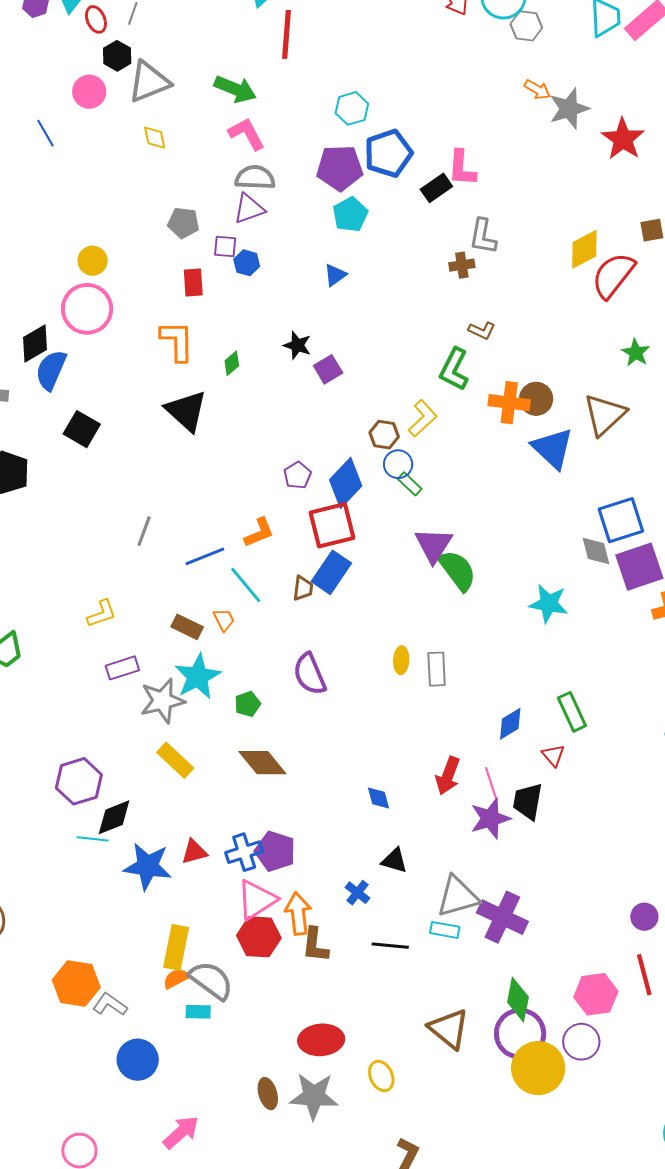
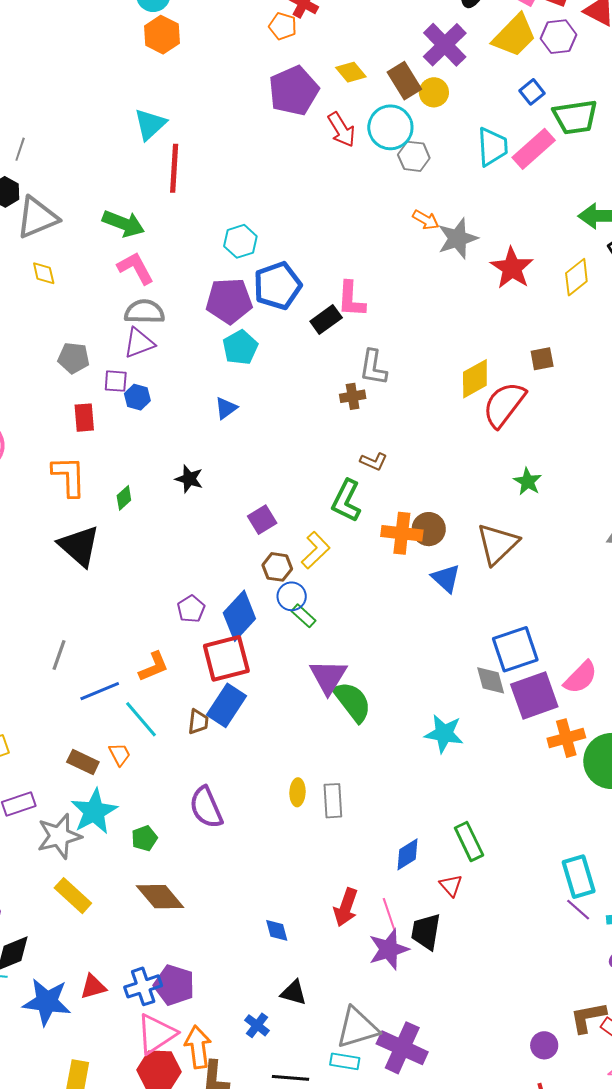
purple square: (328, 369) -> (262, 520), moved
blue triangle: (553, 448) -> (446, 578), size x0.7
gray line: (144, 531) -> (59, 655), moved

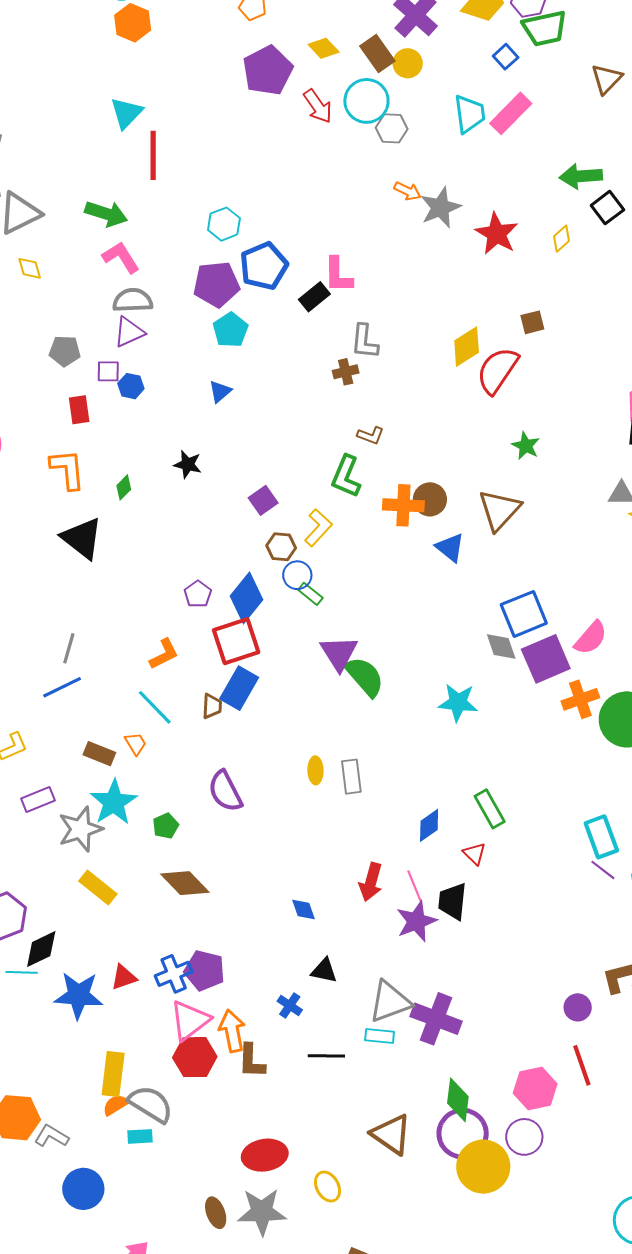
green trapezoid: (575, 117) -> (545, 28), moved
yellow diamond: (576, 277) -> (562, 239), size x0.7
blue line: (100, 691) -> (62, 687), moved

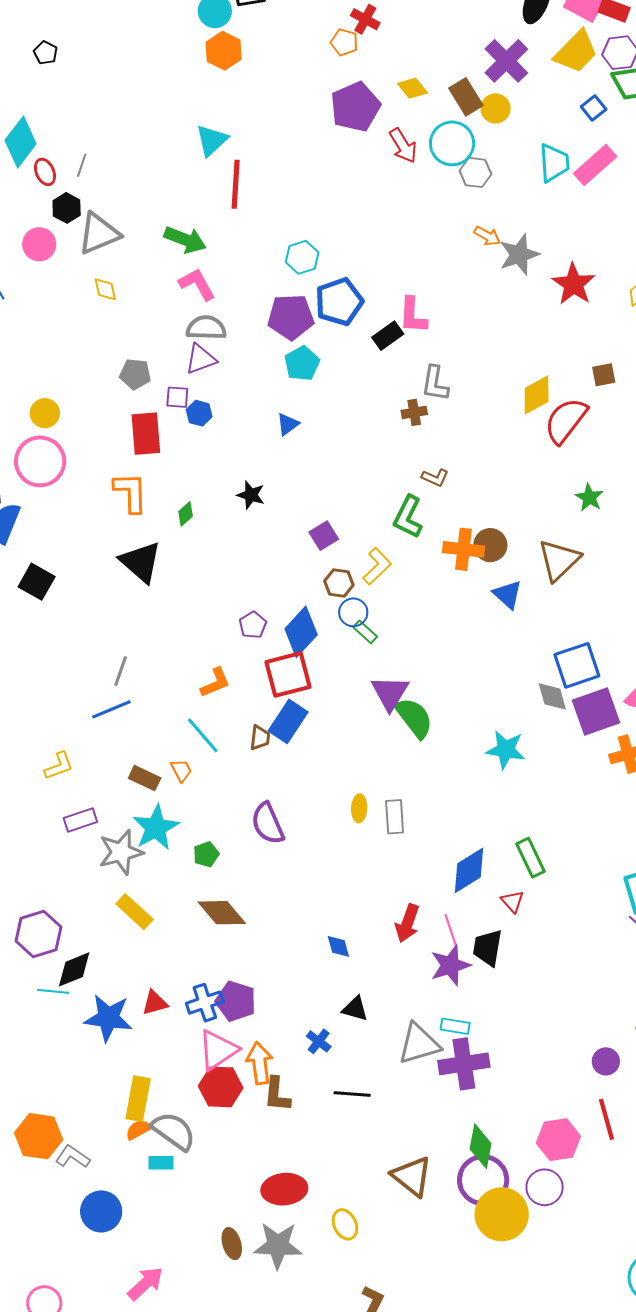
red rectangle: (79, 410) -> (146, 434), size x1.5
blue diamond: (429, 825) -> (469, 870), size x1.4
purple cross: (436, 1019) -> (464, 1064), turned -33
cyan rectangle: (380, 1036) -> (455, 1026), moved

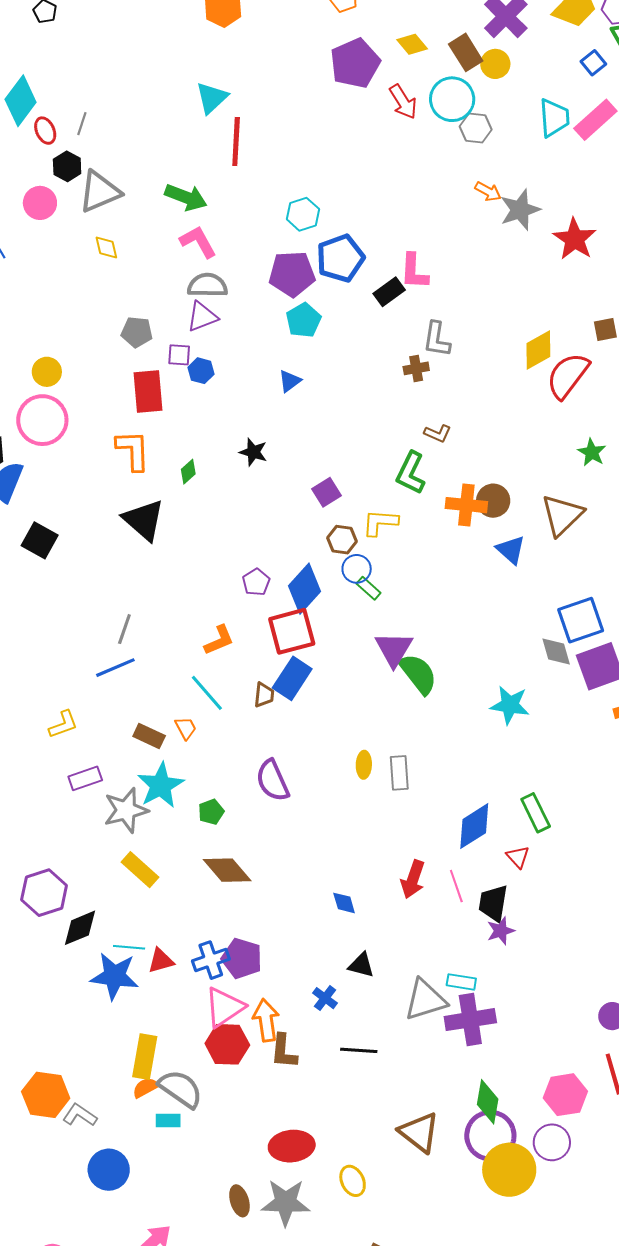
yellow L-shape: (377, 566) -> (380, 523), turned -132
purple star: (450, 965) -> (501, 931), moved, size x0.7
cyan line: (53, 991) -> (129, 947), moved

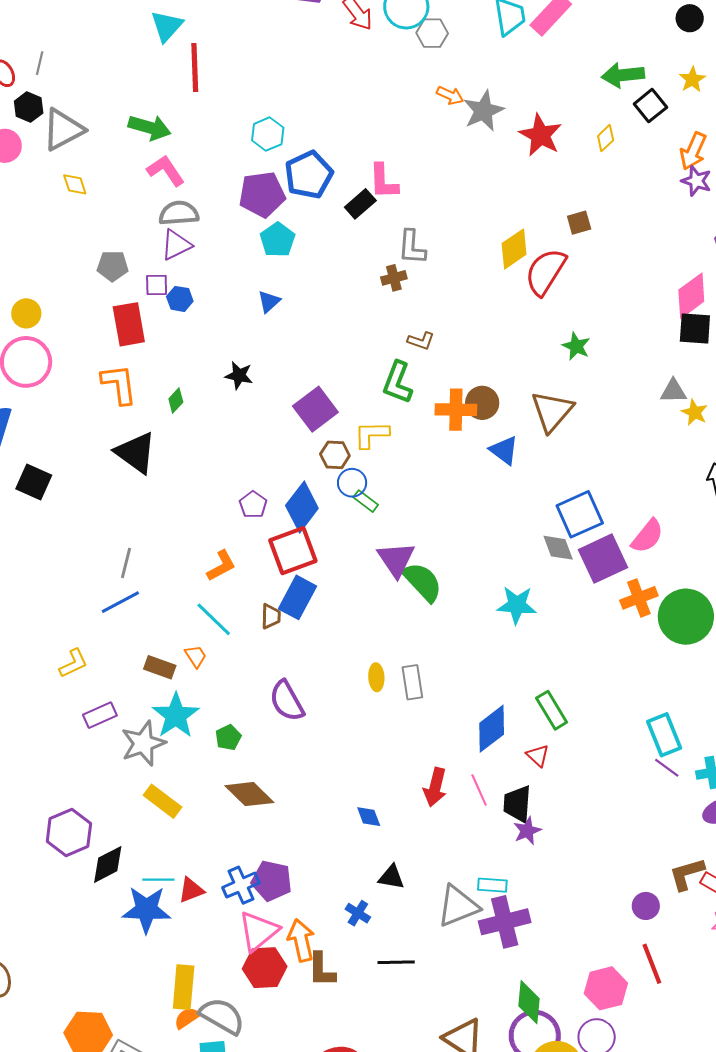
purple square: (327, 492) -> (315, 409), size x1.5

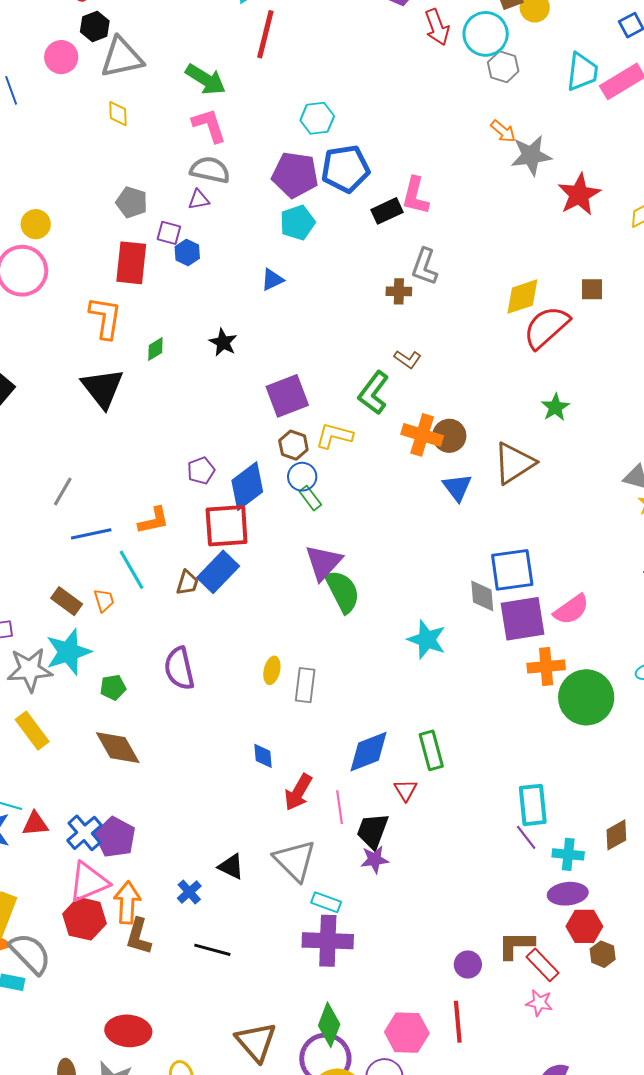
purple triangle: (176, 245) -> (199, 200), size x0.7
blue line: (120, 602) -> (91, 534), moved
blue diamond: (369, 817) -> (263, 756), moved
blue cross: (241, 885) -> (84, 833), turned -33
gray triangle: (458, 906) -> (295, 860), moved, turned 51

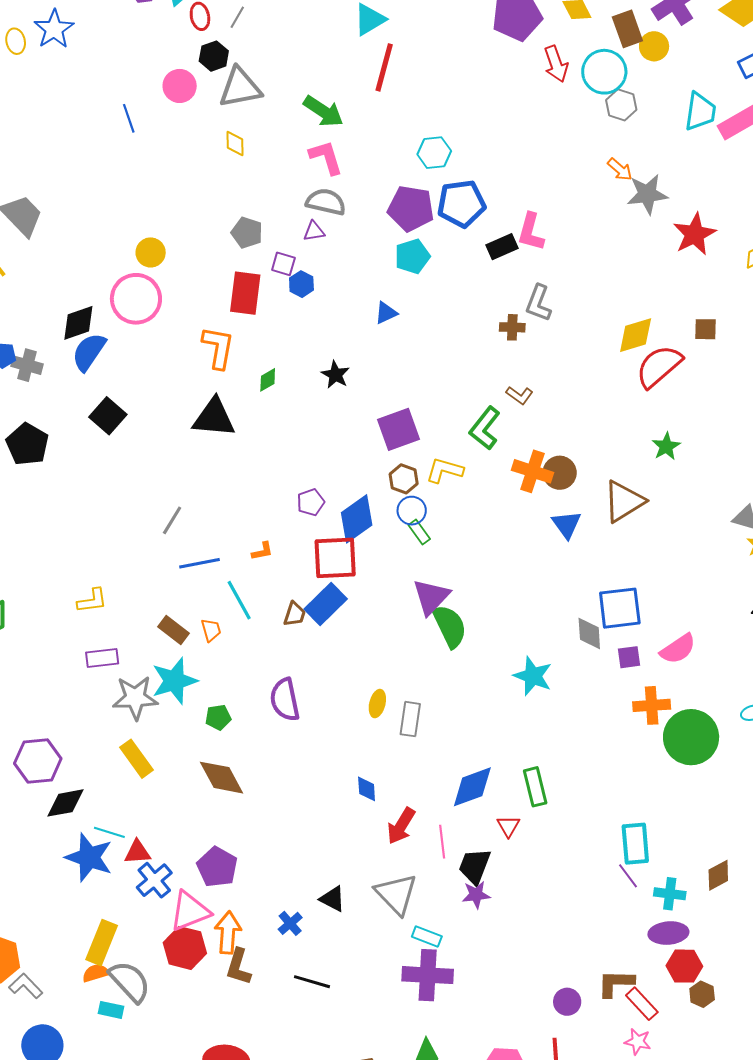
black triangle: (103, 388) -> (214, 418), turned -48
orange L-shape: (154, 520) -> (262, 551), size x0.7
purple square: (523, 619) -> (629, 657), size x0.5
blue cross: (84, 833) -> (154, 880), moved

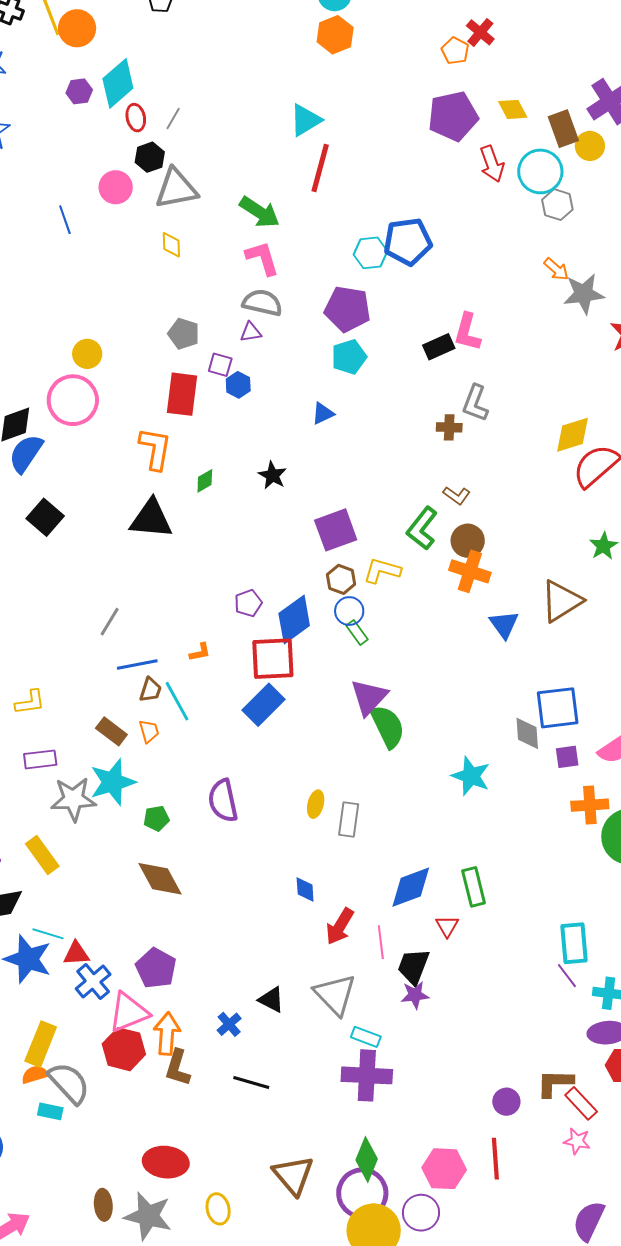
blue pentagon: (461, 204) -> (408, 242), moved
brown circle: (560, 473) -> (468, 541), moved
brown trapezoid: (295, 614) -> (150, 690), moved
yellow rectangle: (136, 759) -> (42, 855), moved

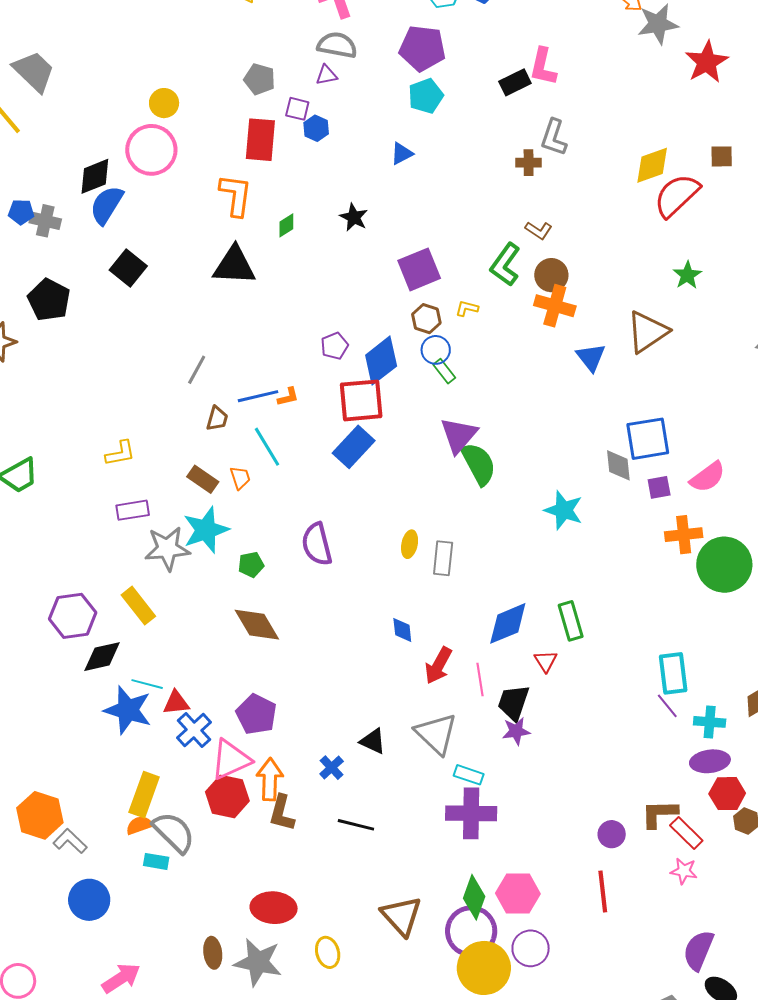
yellow L-shape: (382, 571) -> (467, 308), size x0.6
blue line: (137, 665) -> (258, 396), moved
brown trapezoid: (150, 690) -> (217, 419), moved
pink hexagon: (444, 1169) -> (518, 893), moved

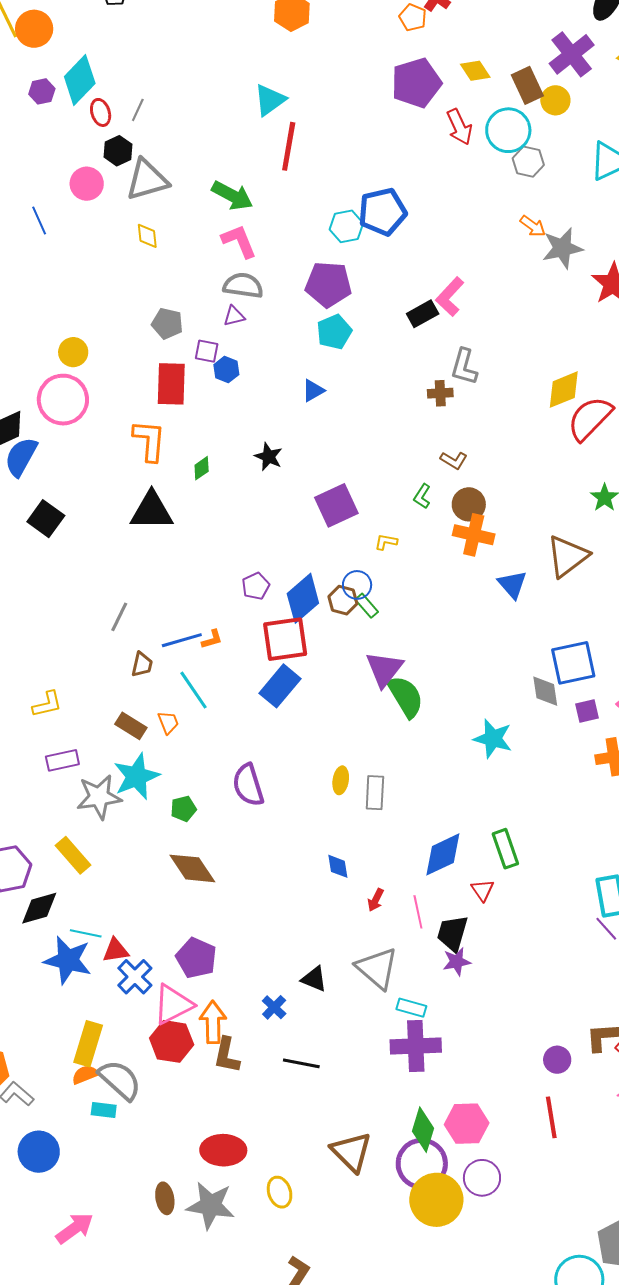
pink L-shape: (543, 67) -> (450, 297), turned 33
green L-shape: (505, 265) -> (422, 496), size x0.6
brown hexagon: (426, 319) -> (343, 600), moved
red arrow: (438, 665) -> (376, 900), size x0.6

